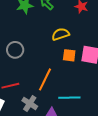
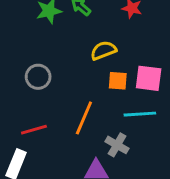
cyan line: (69, 98) -> (140, 114), moved
gray cross: (30, 103) -> (117, 145), moved

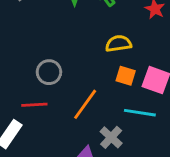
gray circle: (38, 77) -> (49, 72), moved

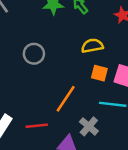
gray circle: (49, 72) -> (34, 54), moved
red line: (34, 105) -> (37, 126), moved

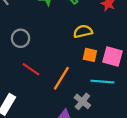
gray circle: (34, 54) -> (21, 38), moved
red line: (37, 126) -> (31, 69), moved, turned 42

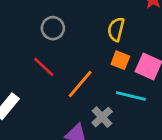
yellow semicircle: (83, 31) -> (116, 29), turned -72
gray circle: (21, 38) -> (53, 28), moved

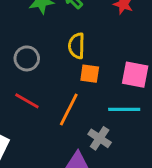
yellow semicircle: (116, 29) -> (77, 46), moved
orange square: (120, 60) -> (90, 74), moved

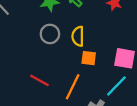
gray circle: (27, 58) -> (50, 34), moved
cyan line: (124, 109) -> (116, 86), turned -45

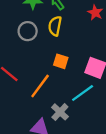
yellow semicircle: (78, 36) -> (55, 26), moved

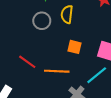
orange line: (40, 86) -> (57, 71), turned 60

